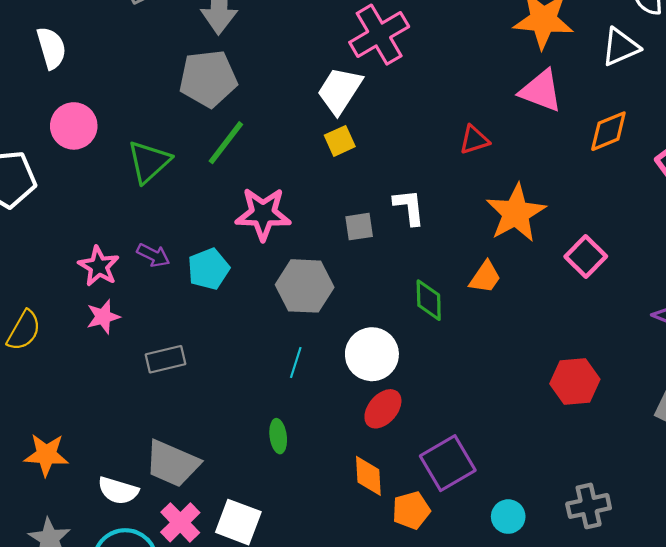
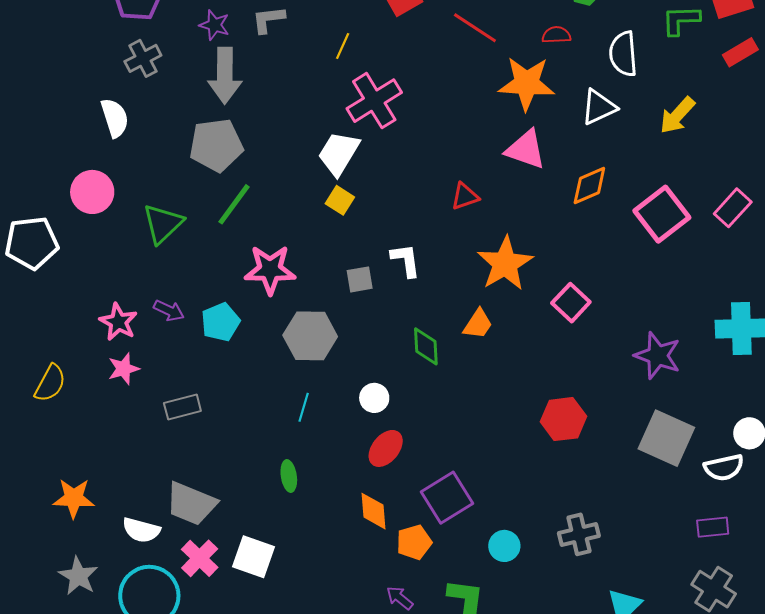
white semicircle: (51, 48) -> (115, 118), moved
yellow square: (340, 141) -> (340, 200), turned -32
white circle: (372, 354) -> (374, 398), size x0.6

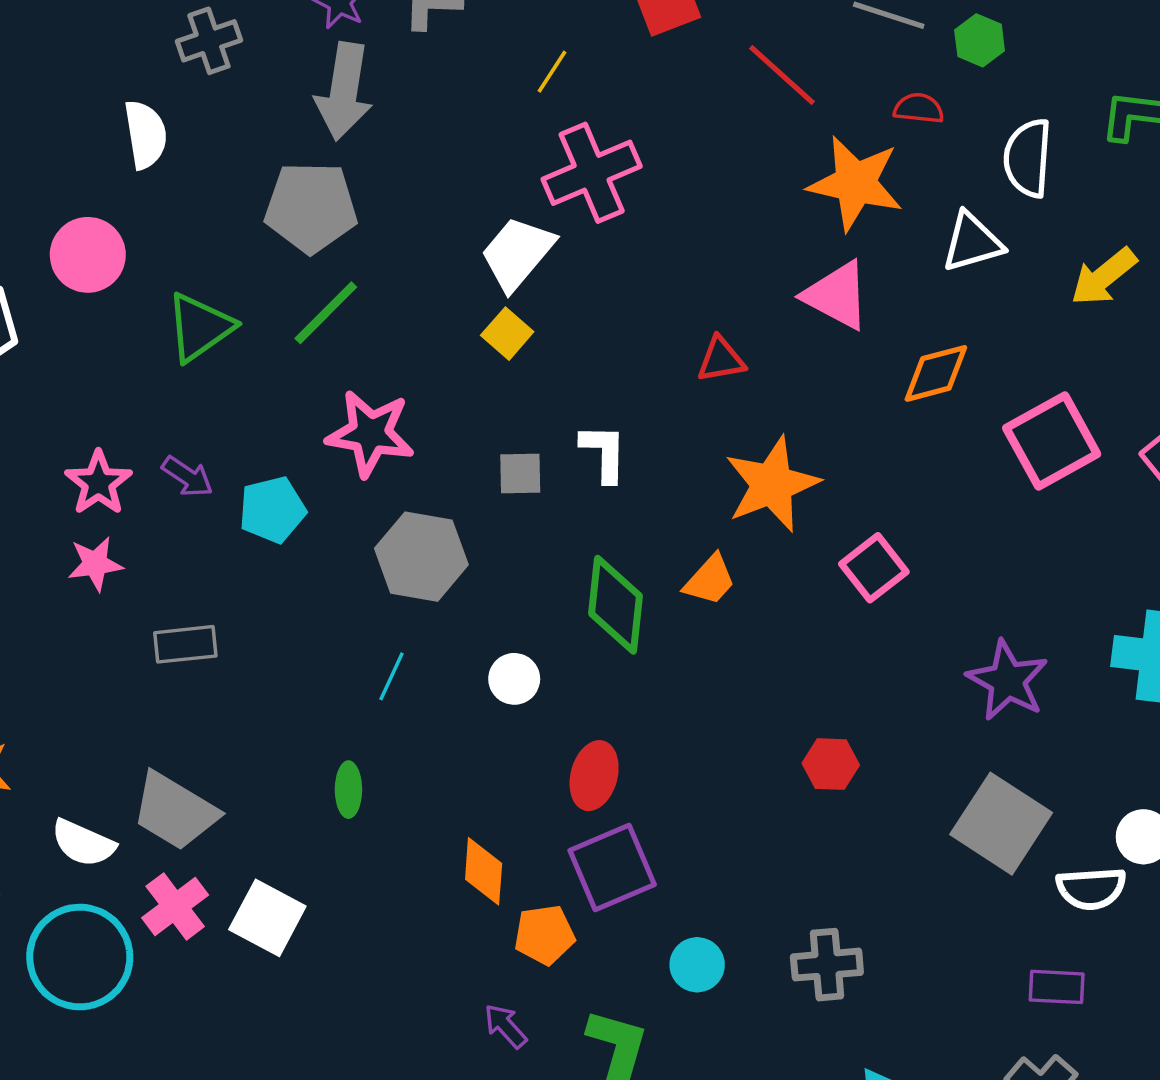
green diamond: (426, 346) -> (615, 605), size x1.4
red hexagon: (563, 419) -> (831, 764), size x0.7
red ellipse: (386, 448) -> (594, 776), moved, turned -33

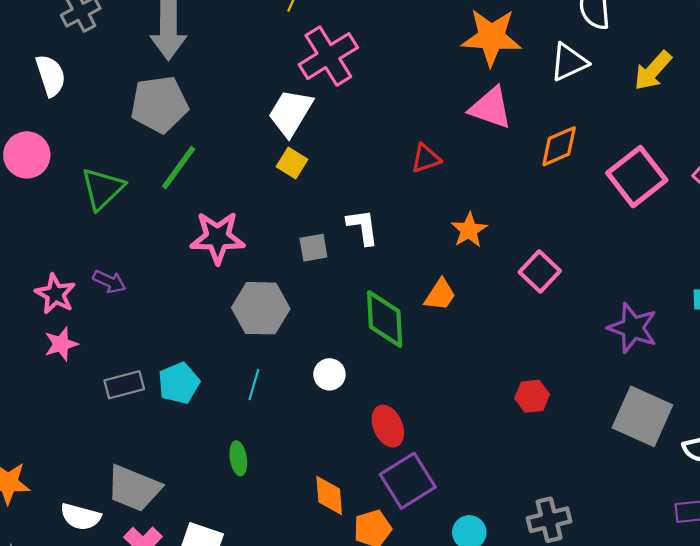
orange star: (772, 484) -> (469, 230), size x0.6
cyan pentagon: (272, 510) -> (179, 383), moved
red ellipse: (594, 776) -> (388, 426), turned -30

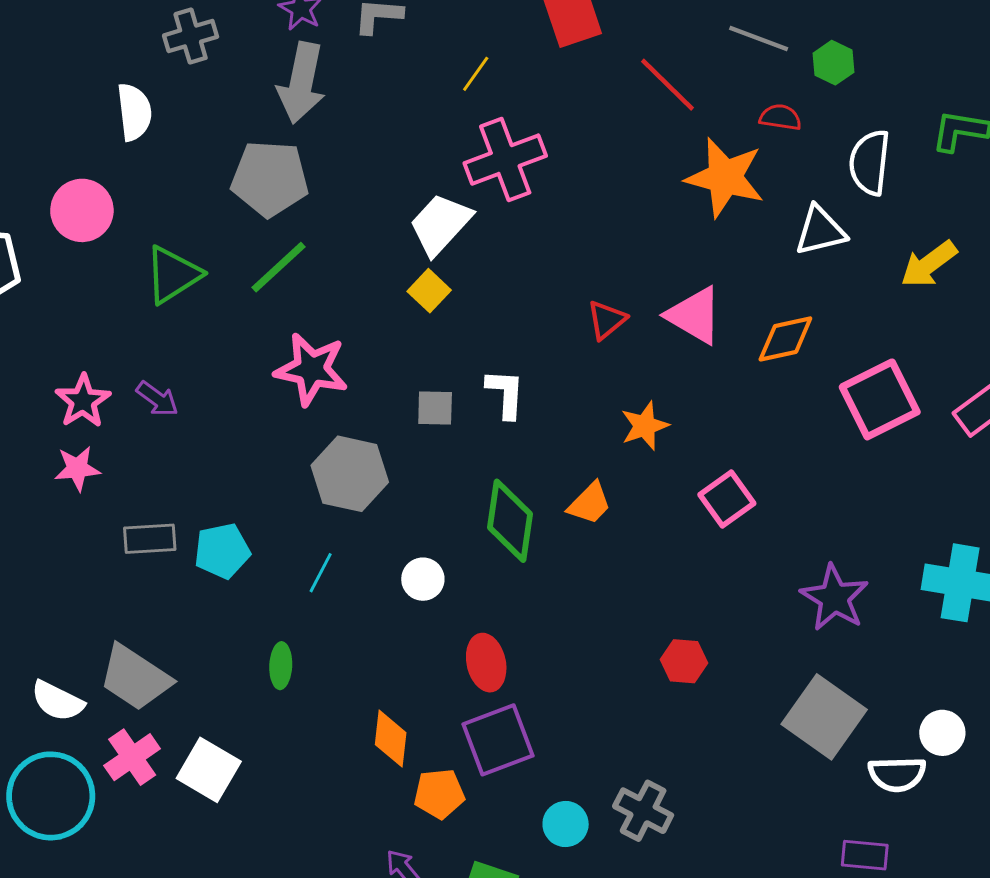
pink triangle: (491, 108) -> (694, 315), moved
red triangle: (426, 158) -> (607, 320), turned -32
gray cross: (549, 520) -> (643, 811), moved, turned 30

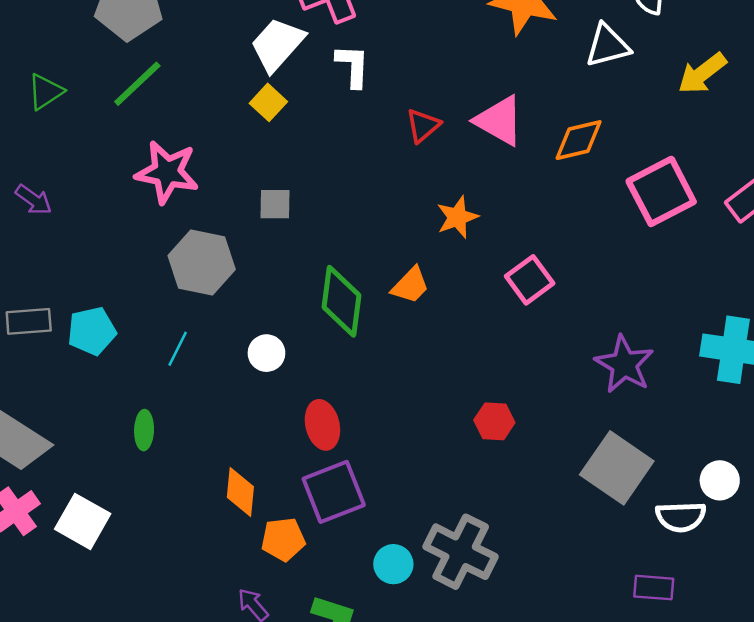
green triangle: (173, 275) -> (45, 92), size x0.7
white L-shape: (506, 394) -> (353, 66), moved
gray cross: (643, 811) -> (461, 552), size x1.4

